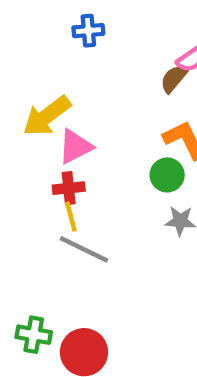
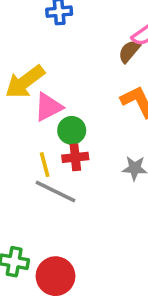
green circle: (167, 175) -> (72, 130), moved
red cross: (69, 188) -> (75, 157), moved

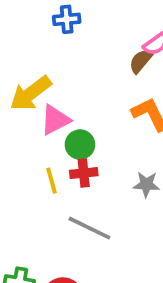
gray line: (56, 192) -> (89, 228), moved

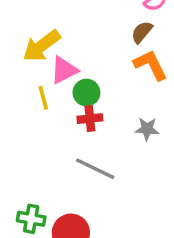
brown semicircle: (141, 61) -> (142, 32), moved
yellow line: (51, 181) -> (43, 98), moved

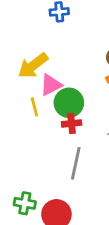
green circle: (86, 93) -> (69, 103), size x1.4
gray line: (95, 169) -> (76, 163), turned 76

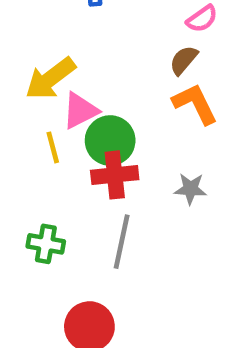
red cross: (72, 123) -> (115, 175), size x1.4
green cross: (25, 203) -> (46, 244), moved

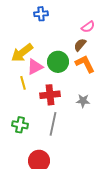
green circle: (110, 141) -> (58, 62), moved

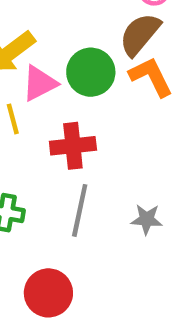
brown semicircle: (80, 45) -> (140, 34), size x1.5
gray star: (83, 101) -> (147, 219), moved

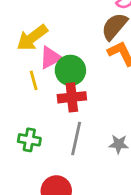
green circle: (91, 72) -> (70, 70), moved

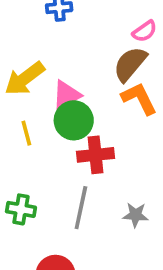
pink triangle: (51, 58) -> (66, 95), moved
red cross: (72, 97) -> (96, 155), moved

